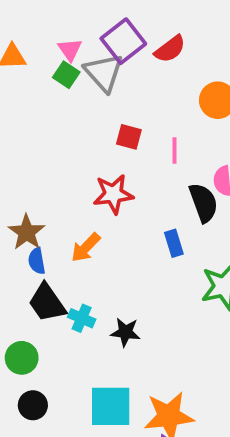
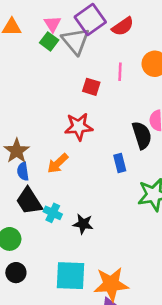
pink line: (175, 150) -> (120, 72), moved

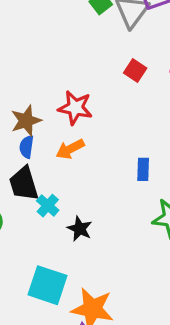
red star: (79, 127) -> (75, 108), moved

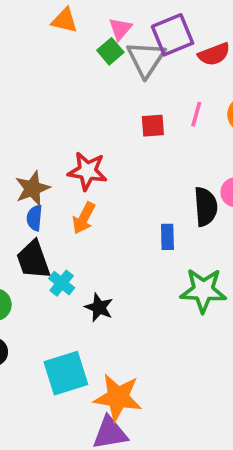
red square: (135, 70) -> (153, 126), turned -35
orange arrow: (70, 149) -> (84, 218), turned -32
cyan square: (48, 285) -> (66, 373), turned -33

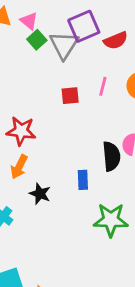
pink triangle: (120, 29) -> (29, 21), moved, turned -30
black star: (99, 308) -> (40, 194), moved

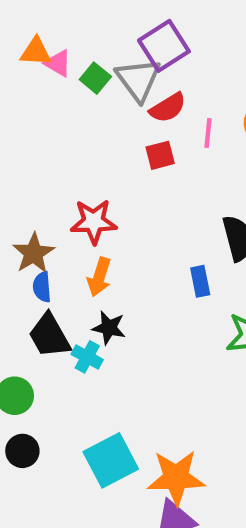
pink triangle: (29, 21) -> (58, 63), moved
red semicircle: (116, 40) -> (168, 108), moved
black star: (40, 194) -> (109, 328), moved

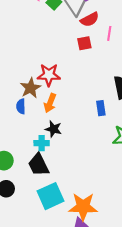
brown star: (34, 253) -> (31, 88), moved
black trapezoid: (49, 336) -> (38, 165), moved
cyan cross: (87, 357) -> (42, 143), turned -32

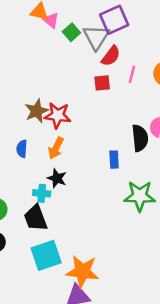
red semicircle: (90, 19) -> (111, 56), turned -30
brown star: (31, 88) -> (37, 111), moved

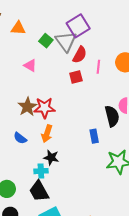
pink triangle: (51, 20) -> (30, 65), moved
blue semicircle: (22, 149) -> (20, 138), turned -48

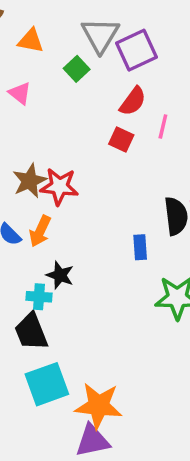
gray triangle: (66, 42) -> (100, 35), moved
pink triangle: (30, 65) -> (20, 93), moved
red square: (76, 77) -> (121, 139), turned 32
orange arrow: (47, 134) -> (40, 231), moved

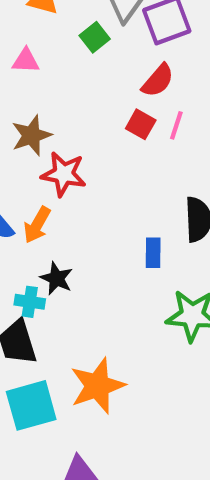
pink triangle: (20, 93) -> (26, 61), turned -40
pink line: (163, 126) -> (176, 125), moved
brown star: (30, 181) -> (31, 135), moved
orange star: (99, 406) -> (97, 386), moved, turned -30

